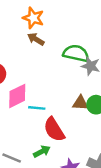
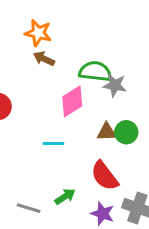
pink diamond: (17, 96) -> (72, 101), moved
red semicircle: (54, 130) -> (105, 176), moved

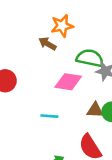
orange star: (38, 33) -> (62, 26), moved, turned -30
pink diamond: (72, 101) -> (68, 82), turned 36

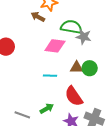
cyan line: (49, 116) -> (50, 76), moved

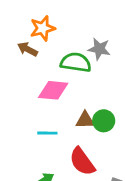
gray star: (84, 37) -> (99, 49), moved

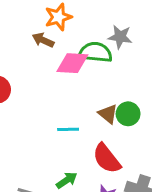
pink diamond: (53, 90) -> (72, 63), moved
brown triangle: (85, 120) -> (108, 114), turned 42

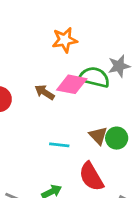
gray star: (120, 37) -> (119, 66), turned -30
brown arrow: (43, 40) -> (45, 92), moved

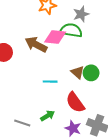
gray star: (119, 66) -> (81, 14), moved
brown arrow: (45, 92) -> (36, 44), size x1.5

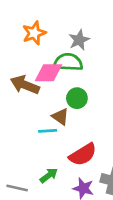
brown triangle: (78, 72) -> (60, 117), moved
green circle: (91, 73) -> (77, 98), moved
red semicircle: (75, 102) -> (83, 155), turned -80

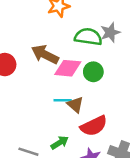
gray star: (79, 40) -> (110, 32), moved
pink diamond: (48, 73) -> (68, 68), moved
brown triangle: (60, 117) -> (75, 105), moved

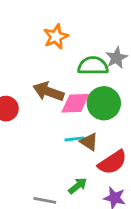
green circle: (93, 72) -> (104, 103), size x1.5

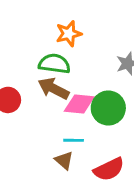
green semicircle: (93, 66) -> (54, 64), moved
brown triangle: (89, 142) -> (64, 160), moved

